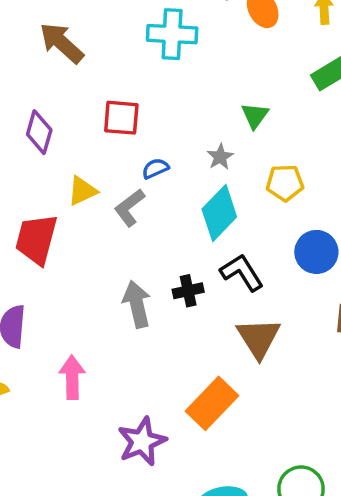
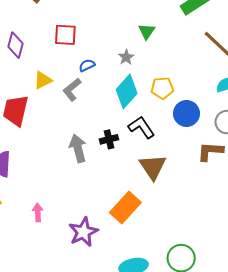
yellow pentagon: (285, 183) -> (162, 88), moved
pink arrow: (72, 377) -> (38, 212), moved, size x0.7

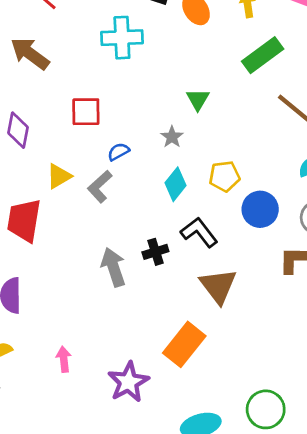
cyan diamond: (127, 91) -> (176, 184), size x0.7

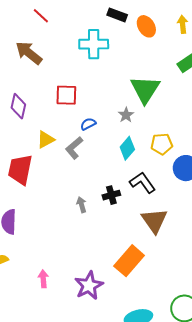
green triangle: (198, 99) -> (145, 89), size x1.8
gray arrow: (113, 267) -> (81, 205), size x0.6
pink arrow: (64, 359) -> (43, 279), moved

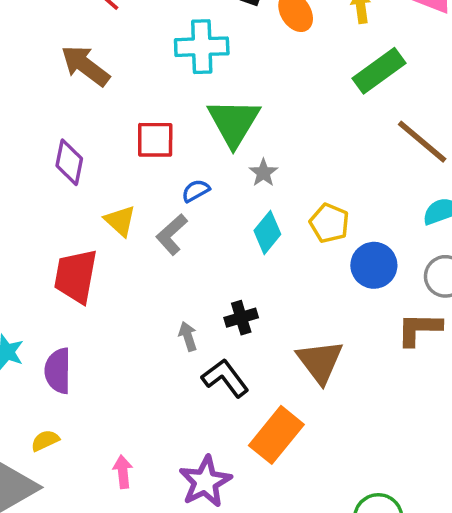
green triangle: (145, 89) -> (234, 122), moved
yellow triangle: (46, 139) -> (120, 221), turned -48
yellow pentagon: (162, 144) -> (329, 223), turned 30
black L-shape: (143, 183) -> (225, 378), moved

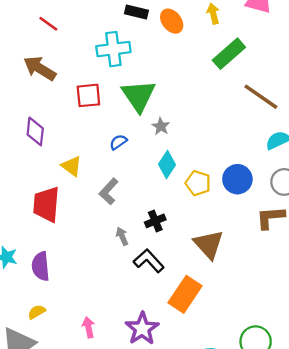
red square: (155, 140) -> (88, 95), moved
yellow pentagon: (329, 223) -> (198, 183), moved
gray L-shape: (172, 234) -> (109, 191), moved

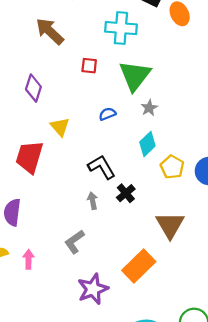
red square: (88, 95) -> (89, 66), size x0.7
gray L-shape: (109, 191) -> (74, 242), moved
black cross: (155, 221) -> (126, 193), turned -30
black L-shape: (149, 261) -> (102, 167), moved
pink arrow: (88, 327) -> (28, 259), moved

